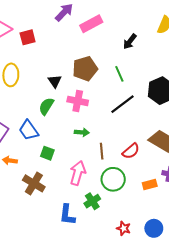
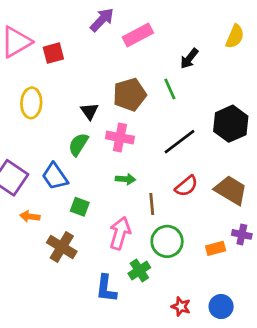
green line: (119, 74) -> (170, 89), moved
red semicircle: (131, 151) -> (186, 186), moved

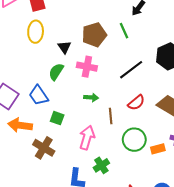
yellow ellipse: (31, 103) -> (36, 32), moved
orange arrow: (30, 216) -> (20, 125), size x1.6
green circle: (167, 241) -> (134, 140), moved

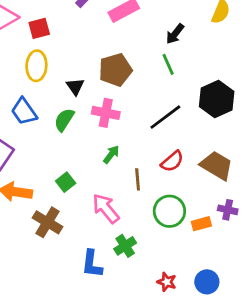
green line: (124, 31) -> (168, 64), moved
blue trapezoid: (39, 95) -> (24, 111), moved
green arrow: (91, 97) -> (111, 154), turned -56
green square: (57, 118) -> (66, 182), turned 32
pink arrow: (87, 138) -> (106, 208), turned -55

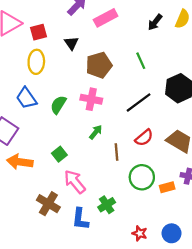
black arrow: (175, 34) -> (155, 22), moved
black triangle: (75, 87) -> (71, 43), moved
pink arrow: (106, 208) -> (75, 182), moved
brown cross: (48, 222) -> (48, 204), moved

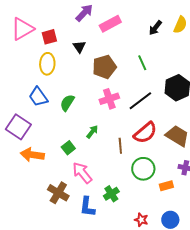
pink cross: (91, 99) -> (109, 99), moved, turned -30
green arrow: (96, 132) -> (92, 132), moved
red semicircle: (144, 138) -> (145, 133), size x1.4
orange rectangle: (167, 187) -> (166, 186), moved

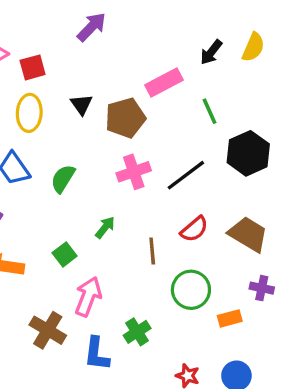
pink rectangle: (110, 24) -> (164, 83), moved
black triangle: (79, 47) -> (81, 104), moved
green line: (142, 63) -> (210, 111), moved
red semicircle: (145, 133) -> (194, 229), size x0.7
pink arrow: (82, 173) -> (88, 297), turned 60

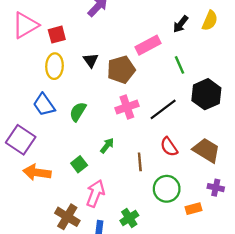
red semicircle: (194, 229) -> (169, 147), turned 96

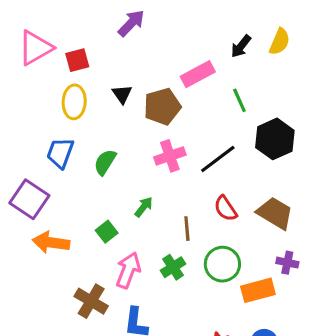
blue trapezoid: (44, 105) -> (60, 153), turned 55
orange rectangle: (194, 209) -> (258, 290), size x1.5
green cross: (129, 218) -> (173, 267), moved

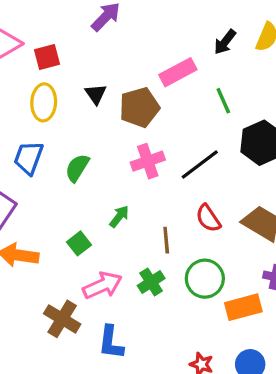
pink arrow: (128, 270) -> (102, 285), turned 45

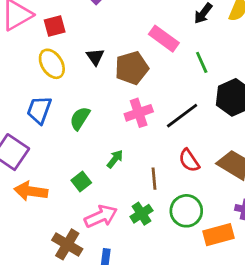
pink rectangle: (178, 72) -> (164, 39), turned 64
yellow ellipse: (44, 102) -> (52, 64), turned -36

